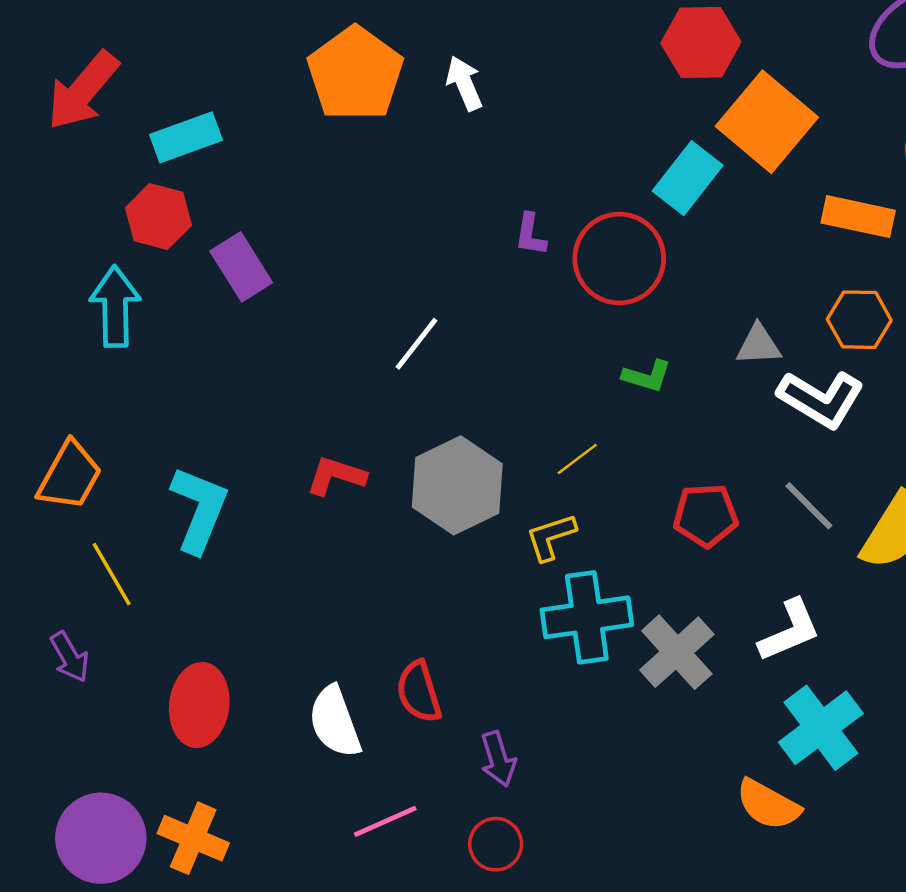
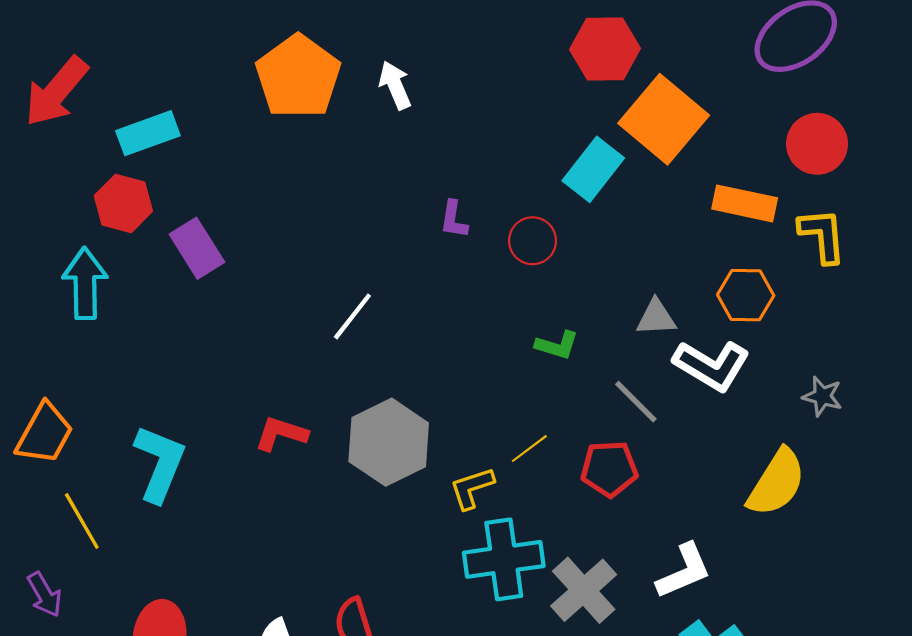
red circle: (619, 259) -> (533, 241), size x0.6
yellow line: (577, 459) -> (529, 449), moved
gray line: (809, 506) -> (636, 402), moved

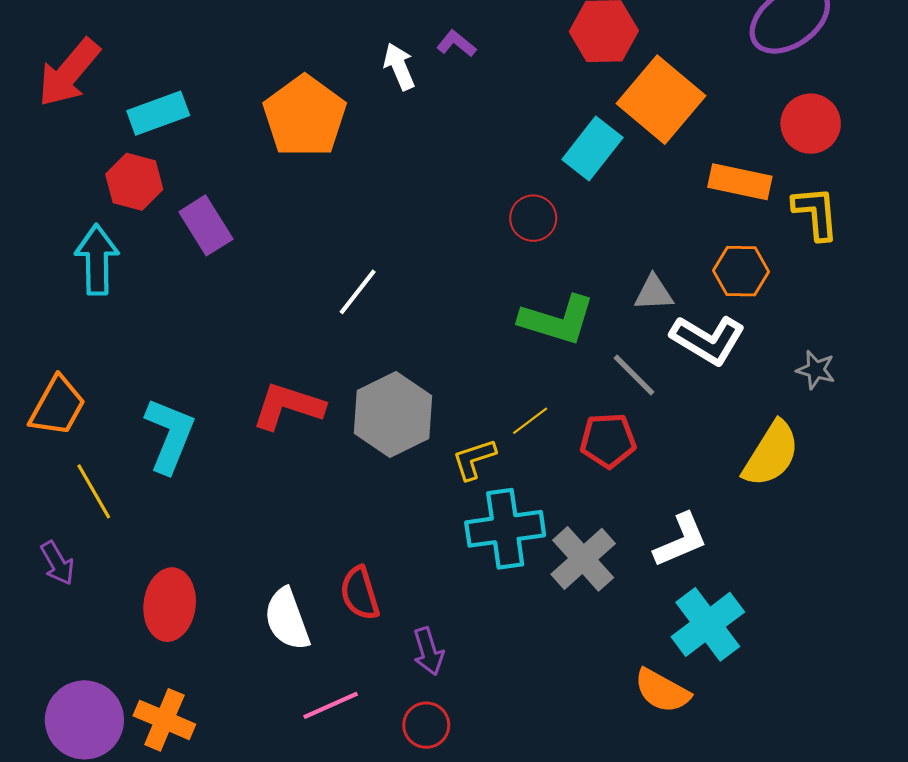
orange pentagon: (298, 77) -> (305, 116), moved
purple L-shape: (454, 219) -> (456, 44), moved, turned 120
green L-shape: (557, 345) -> (557, 320), size x1.8
red L-shape: (281, 434) -> (288, 406), size x1.4

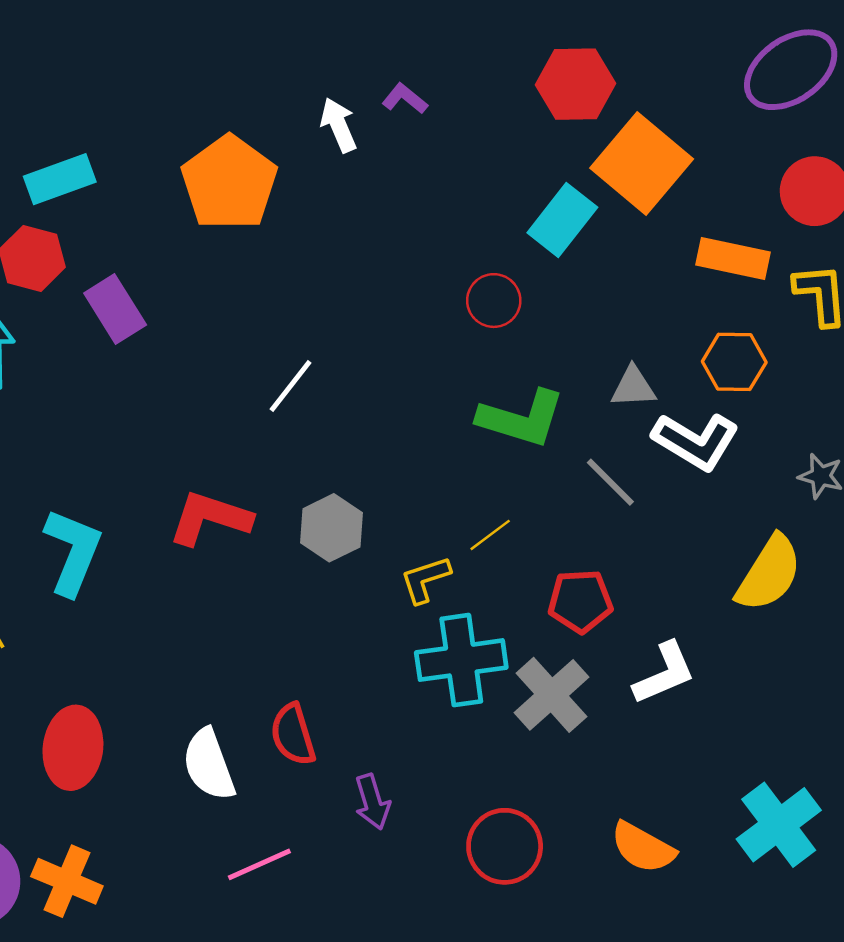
gray hexagon: (393, 414) -> (331, 528), size x0.7
red pentagon: (608, 440) -> (580, 601), moved
cyan cross: (708, 624) -> (779, 825), moved
red circle: (426, 725) -> (505, 846), moved, size x1.4

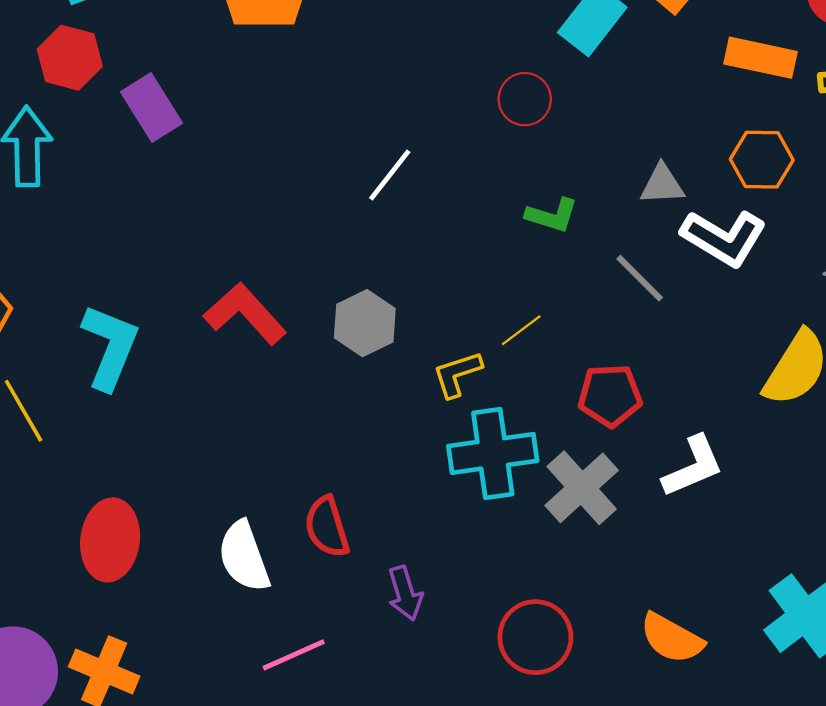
white line: (291, 386) -> (390, 175), moved
green L-shape: (521, 418) -> (552, 215), size x0.6
red L-shape: (210, 518) -> (245, 314), turned 30

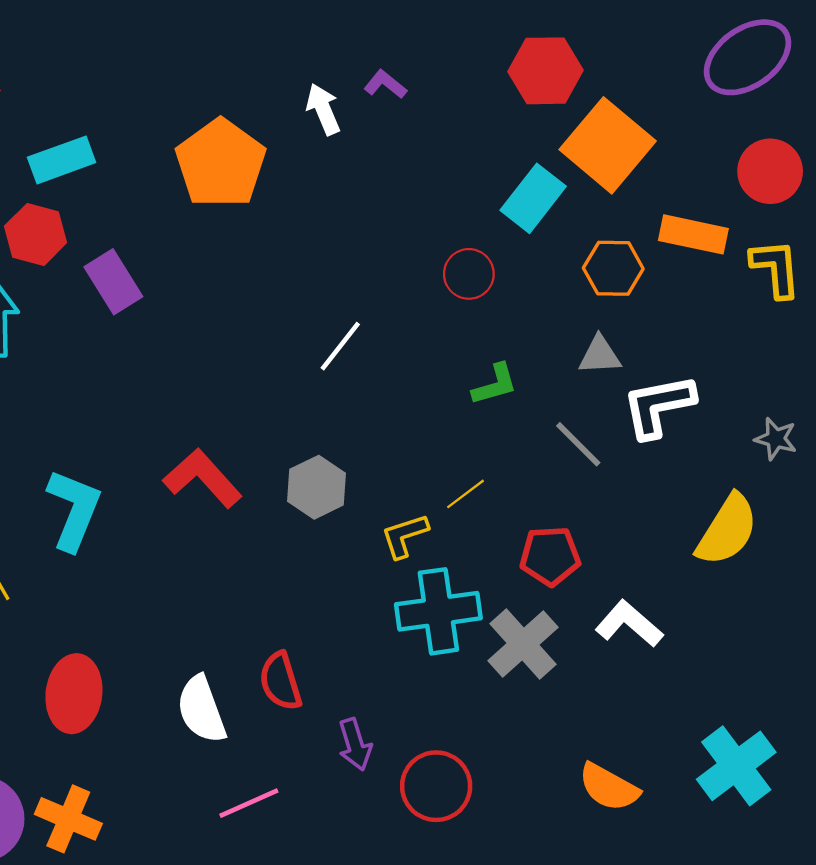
orange hexagon: (762, 160) -> (613, 268), moved
green L-shape: (552, 215) -> (495, 385), turned -33
white L-shape: (724, 238) -> (658, 406), turned 138
white L-shape: (693, 466) -> (629, 624), turned -116
red circle: (535, 637) -> (436, 786), moved

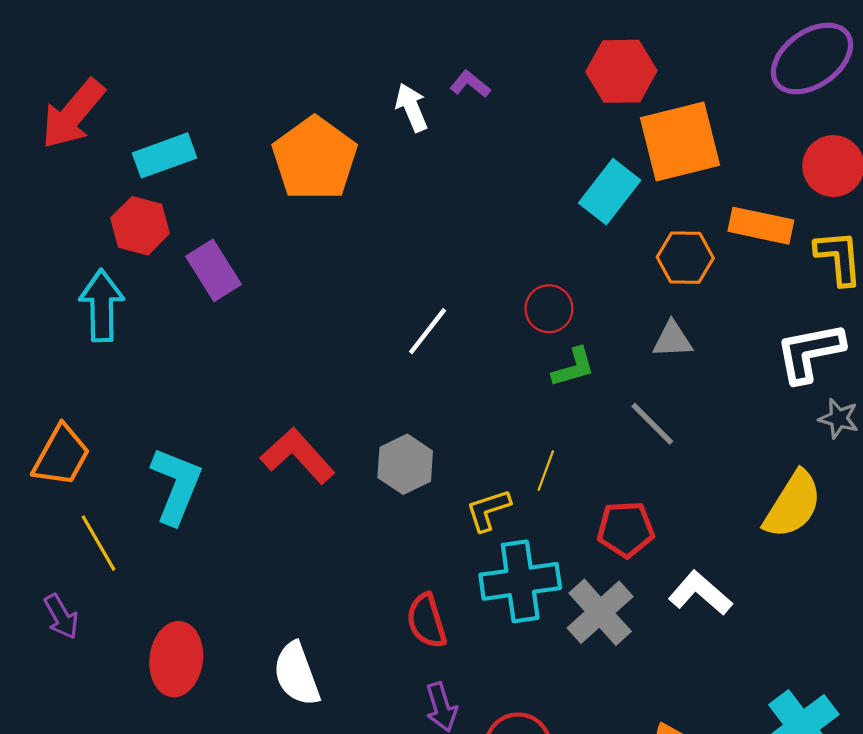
orange square: (608, 145) -> (680, 142), turned 36
red circle: (469, 274) -> (549, 309), moved
white L-shape: (658, 406) -> (810, 352), moved
yellow line: (465, 494) -> (546, 471), turned -33
red semicircle: (280, 681) -> (426, 621), moved

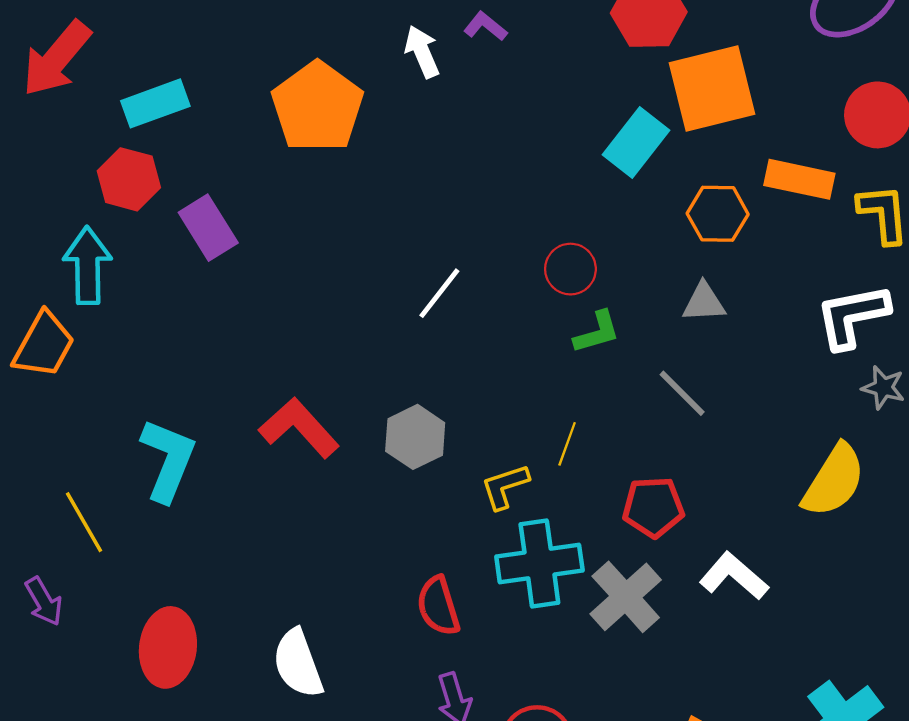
orange trapezoid: (61, 456) -> (44, 345), moved

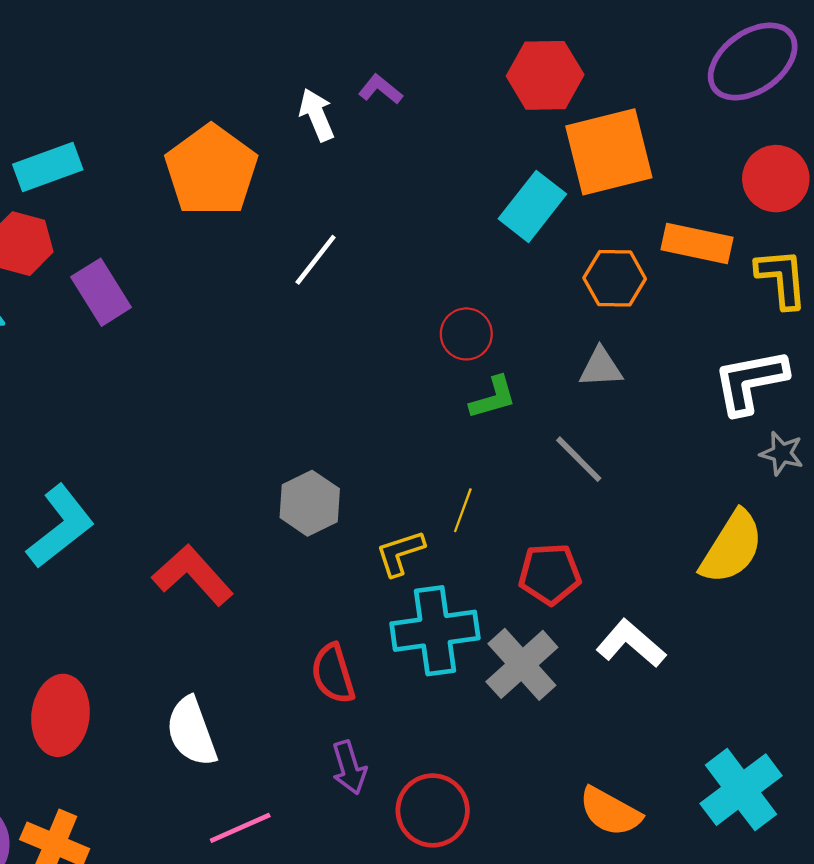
white line: (439, 293) -> (316, 260), moved
red L-shape: (299, 428) -> (193, 575), moved
cyan L-shape: (168, 460) -> (60, 526), turned 30

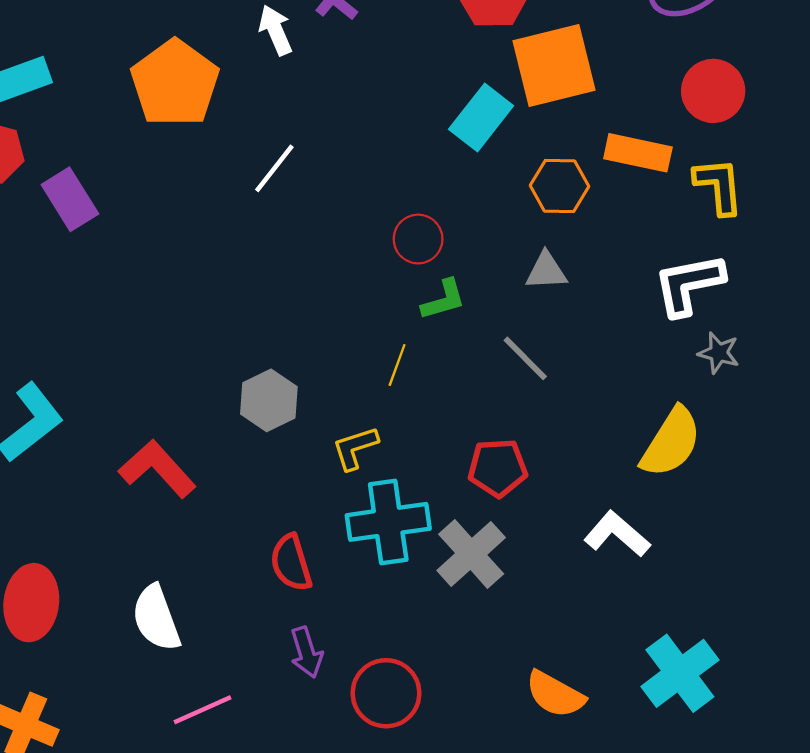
yellow line: (463, 510) -> (397, 365), moved
white L-shape: (631, 644) -> (617, 534), moved

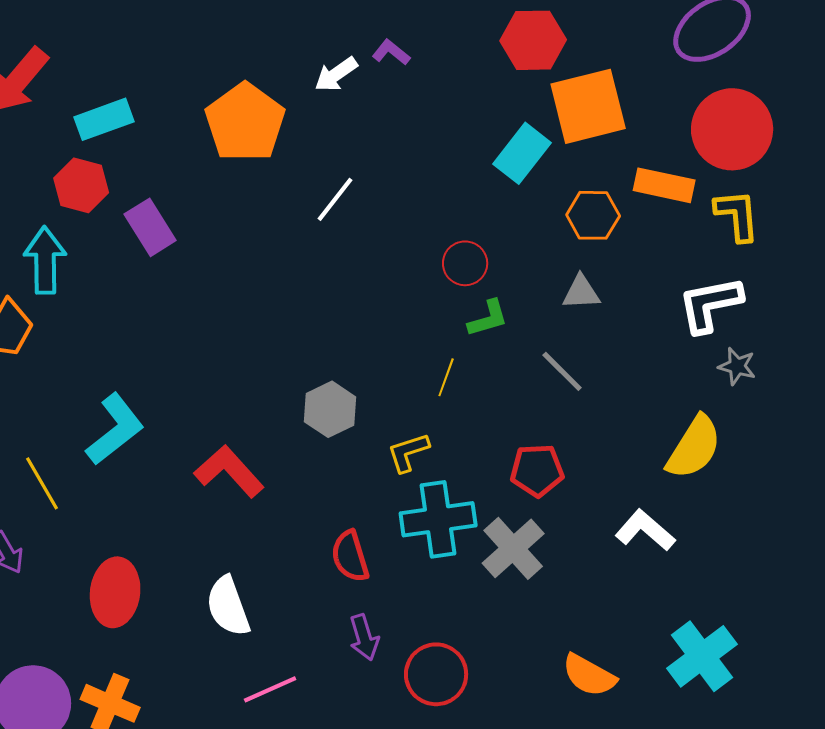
white arrow: (275, 30) -> (336, 74), turned -102
red circle: (713, 91) -> (732, 129), size x1.4

